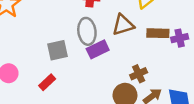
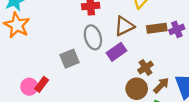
purple rectangle: (98, 49) -> (116, 52), moved
red rectangle: (47, 82) -> (42, 84), moved

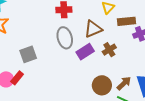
brown rectangle: (157, 28) -> (126, 21), moved
gray square: (69, 59) -> (28, 54), moved
brown cross: (146, 67) -> (109, 50), moved

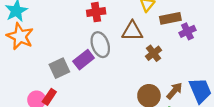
brown triangle: (93, 29) -> (132, 31), turned 30
purple rectangle: (85, 52) -> (84, 60), moved

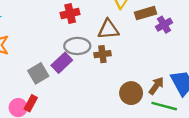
gray ellipse: (100, 45) -> (77, 46), turned -65
brown cross: (154, 53) -> (102, 54), moved, turned 35

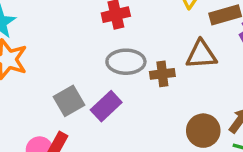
brown triangle: (108, 29) -> (201, 55), moved
purple rectangle: (62, 63) -> (106, 106), moved

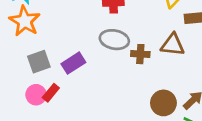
gray square: (69, 101) -> (39, 62), moved
purple rectangle: (106, 106) -> (73, 63), moved

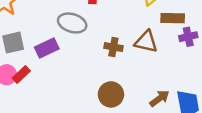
gray ellipse: (114, 40) -> (72, 23), moved
brown circle: (163, 103) -> (111, 94), moved

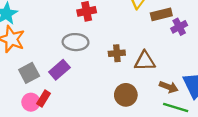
brown triangle: (146, 42) -> (145, 61), moved
brown arrow: (159, 98) -> (169, 87), turned 72

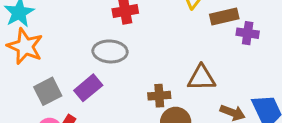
purple cross: (179, 27) -> (248, 33), turned 35
brown cross: (117, 53) -> (159, 96), moved

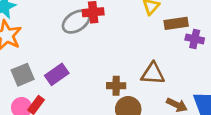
gray ellipse: (110, 51) -> (76, 22), moved, turned -40

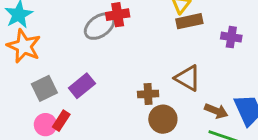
brown rectangle: (176, 23) -> (189, 21), moved
brown triangle: (153, 74) -> (188, 78), turned 30

